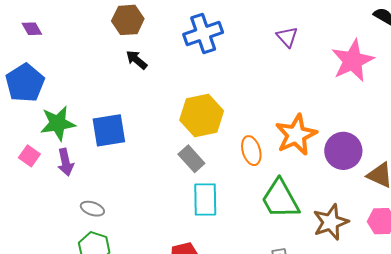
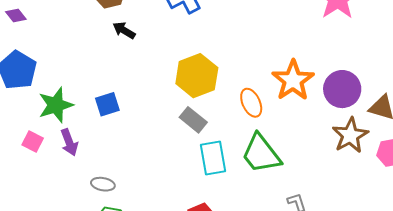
blue square: (109, 130) -> (107, 104), size x0.7
green trapezoid: (280, 199) -> (261, 154), moved
brown star: (331, 222) -> (350, 135), moved

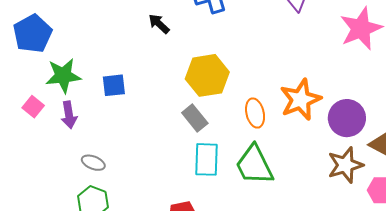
black arrow: (124, 30) -> (159, 24), moved

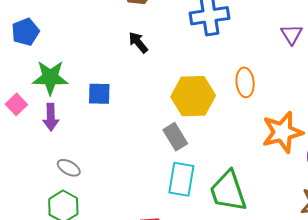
black arrow: (159, 24) -> (138, 42), moved
blue pentagon: (33, 34) -> (25, 32), size x0.7
orange ellipse: (255, 113) -> (245, 82), moved

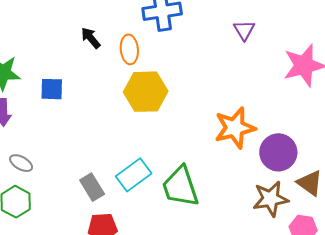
orange ellipse: (245, 82) -> (129, 49), moved
gray rectangle: (175, 137) -> (92, 187), moved
cyan rectangle: (181, 179) -> (134, 175), turned 44

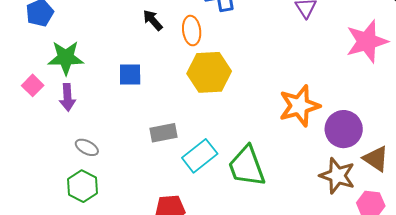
blue square: (52, 89) -> (130, 75), moved
gray rectangle: (92, 187) -> (164, 133), moved, turned -68
brown star: (271, 199) -> (337, 176), turned 30

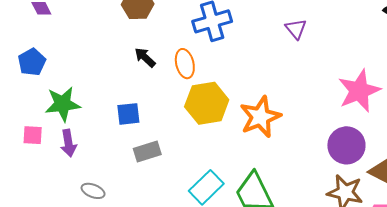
pink star: (367, 41) -> (359, 91), moved
pink square: (33, 85) -> (33, 135), turned -35
orange star: (299, 106) -> (260, 117), moved
gray rectangle: (164, 133) -> (147, 152), moved

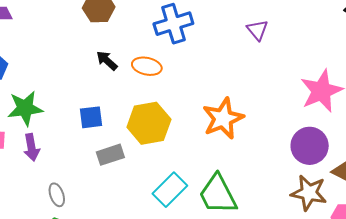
orange ellipse: (185, 64) -> (147, 66), turned -64
yellow hexagon: (207, 103) -> (149, 123), moved
gray ellipse: (93, 191) -> (57, 195), turned 50

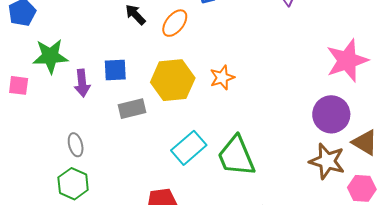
orange ellipse: (147, 66) -> (175, 23), turned -68
orange star: (223, 118) -> (222, 78), moved, size x0.6
purple arrow: (32, 147) -> (82, 83), moved

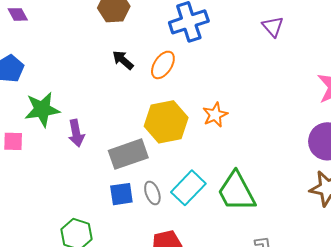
blue square: (115, 70) -> (121, 194), moved
gray rectangle: (132, 109) -> (128, 154), size x1.4
gray ellipse: (76, 145) -> (152, 193), moved

